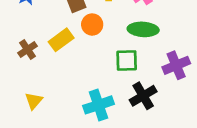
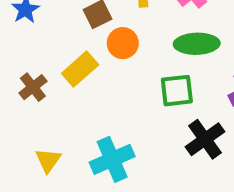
cyan cross: (98, 105) -> (112, 159), moved

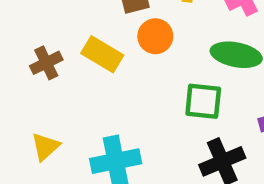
yellow rectangle: (80, 69) -> (102, 54), turned 60

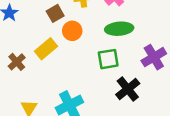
yellow rectangle: (102, 54) -> (46, 49), turned -55

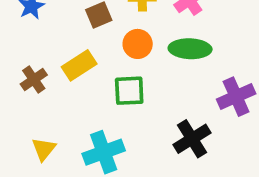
orange circle: (72, 31) -> (138, 44), moved
green square: (108, 59) -> (129, 91), moved

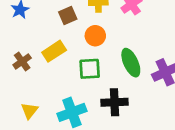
green ellipse: (190, 49) -> (131, 63), moved, turned 64
black cross: (192, 139) -> (114, 102), moved, turned 30

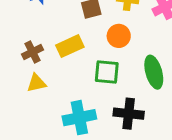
yellow triangle: (30, 111) -> (36, 83), moved, turned 30

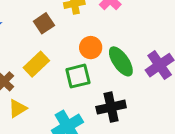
orange circle: (119, 36) -> (91, 48), moved

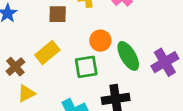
brown square: (44, 23) -> (58, 14), turned 30

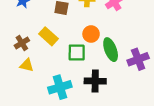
yellow rectangle: (47, 53) -> (48, 36), turned 72
yellow triangle: (26, 93) -> (27, 65), turned 32

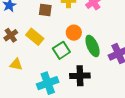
brown cross: (22, 43) -> (11, 35), moved
green square: (77, 53) -> (61, 50), turned -30

